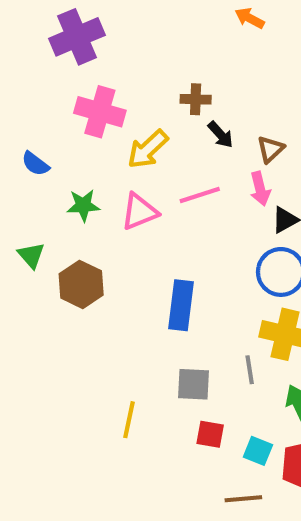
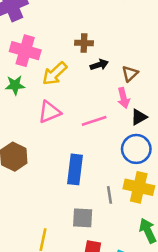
black arrow: (221, 135) -> (99, 65), turned -66
pink line: (200, 195) -> (94, 121), moved
green star: (83, 205) -> (15, 85), moved
gray line: (250, 370) -> (109, 195), moved

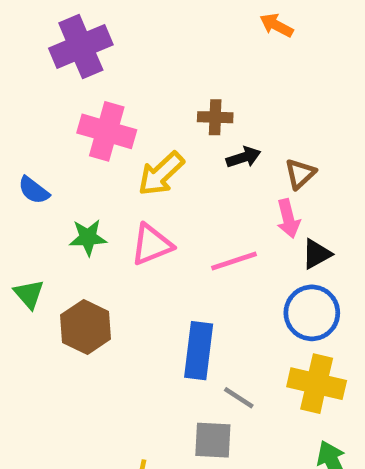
green star: (15, 85) -> (88, 237), moved
gray line: (109, 195) -> (239, 398), moved, turned -48

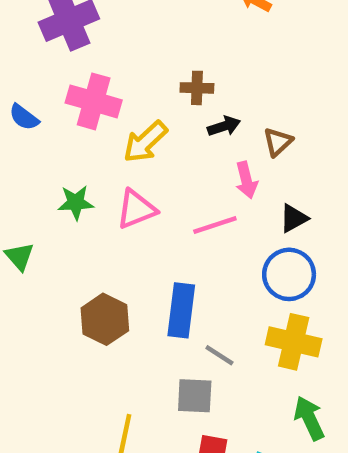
blue semicircle: (34, 190) -> (24, 117), moved
pink arrow: (288, 219) -> (246, 180), moved
brown hexagon: (86, 327) -> (105, 319), moved

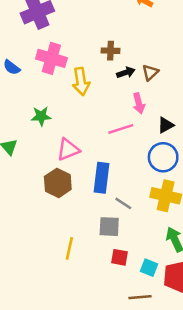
yellow arrow: (145, 142) -> (81, 81), turned -56
brown triangle: (278, 142) -> (150, 72), moved
pink triangle: (136, 209) -> (68, 150), moved

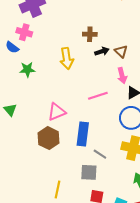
pink cross: (51, 58) -> (24, 32), moved, size x0.7
brown triangle: (150, 72) -> (121, 51), turned -32
pink arrow: (139, 103) -> (122, 76), moved
green star: (41, 116) -> (27, 70), moved

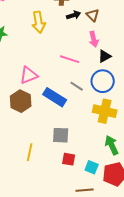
pink line: (98, 96) -> (70, 59), turned 36
blue rectangle: (83, 134) -> (55, 97), turned -65
gray line: (100, 154) -> (77, 86), moved

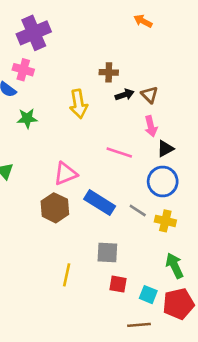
gray line: (77, 86) -> (138, 210), moved
yellow cross: (105, 111) -> (165, 221), size x0.7

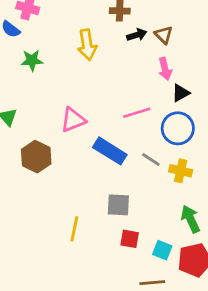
pink line: (119, 153) -> (137, 113), moved, turned -35
brown hexagon: (55, 208) -> (36, 157), moved

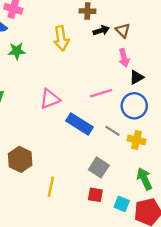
brown hexagon: (36, 157) -> (20, 159), moved
gray square: (118, 205) -> (99, 167), moved, turned 30

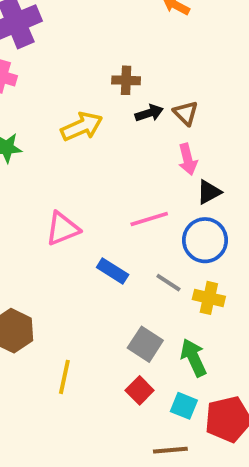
yellow arrow: (61, 38) -> (82, 127), turned -105
blue rectangle: (79, 124) -> (113, 271), size x0.7
green arrow: (144, 179) -> (193, 358), moved
red square: (95, 195) -> (140, 390), turned 35

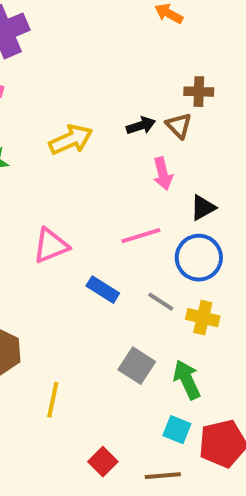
brown cross: (126, 80) -> (199, 92), moved
pink arrow: (188, 159) -> (163, 174), moved
red square: (140, 390) -> (103, 462), moved

